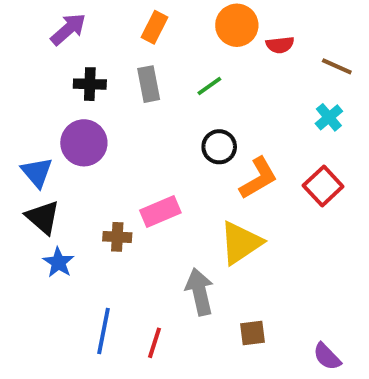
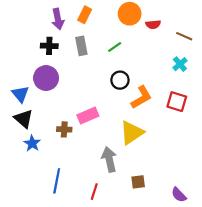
purple arrow: (68, 29) -> (58, 19), moved, turned 120
red square: (323, 186) -> (177, 102), turned -30
red line: (154, 343) -> (94, 192), moved

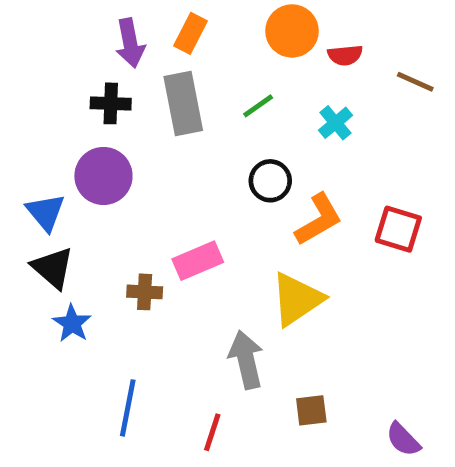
gray rectangle: (81, 46) -> (183, 103), size x1.4
cyan cross: (180, 64) -> (336, 123), moved

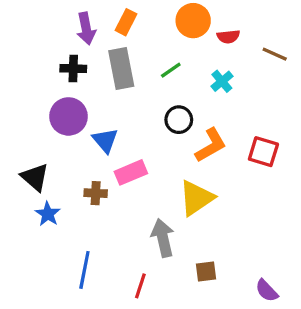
blue triangle: (45, 212) -> (105, 140), moved

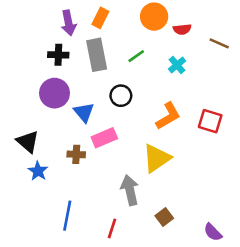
black circle: (179, 120) -> (121, 96), moved
brown square: (206, 271) -> (164, 217), turned -30

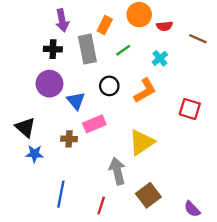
orange rectangle: (100, 18) -> (105, 25), moved
orange L-shape: (168, 116) -> (145, 91), moved
blue star: (38, 171) -> (35, 154), turned -30
brown square: (164, 217) -> (148, 195), size x1.5

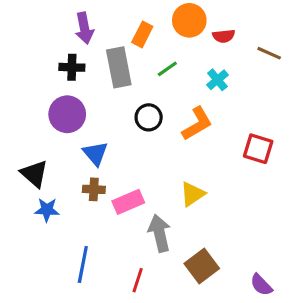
blue triangle: (76, 101) -> (95, 153), moved
pink rectangle: (94, 124) -> (128, 202), moved
yellow triangle: (142, 142) -> (192, 194), size x0.7

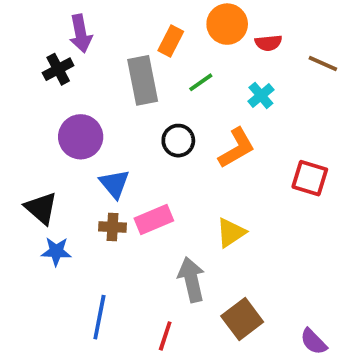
purple arrow: (84, 28) -> (81, 33), moved
black cross: (72, 67) -> (58, 69), moved, turned -30
pink rectangle: (128, 202) -> (154, 219), moved

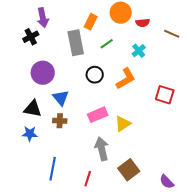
black triangle: (41, 208) -> (33, 109), moved, turned -30
pink rectangle: (154, 219) -> (98, 115), moved

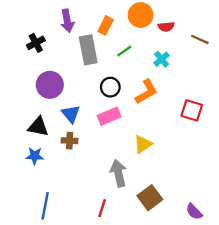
purple arrow: (43, 18) -> (67, 21), moved
pink rectangle: (98, 115) -> (109, 116), moved
blue line: (53, 169) -> (45, 206), moved

